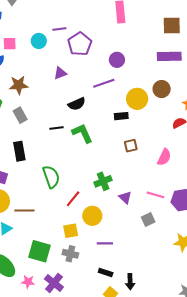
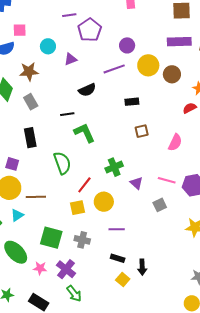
cyan circle: (39, 41) -> (48, 46), moved
yellow circle: (137, 99) -> (148, 65), moved
green L-shape: (82, 133) -> (85, 133), moved
yellow square: (71, 231) -> (78, 208), moved

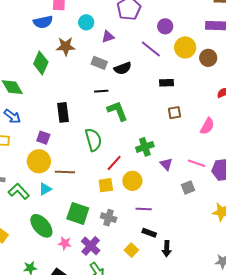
purple line: (114, 69) -> (151, 49), turned 55
gray rectangle: (31, 102) -> (99, 63), moved, turned -42
black rectangle: (118, 258) -> (149, 233), moved
yellow square: (123, 279) -> (131, 250), moved

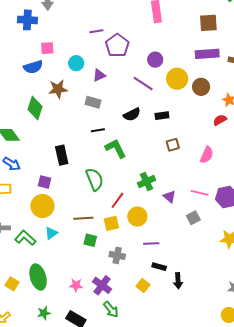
black semicircle: (123, 68) -> (132, 114), moved
brown line: (65, 172) -> (83, 218), moved
green square: (78, 213) -> (90, 240), moved, size x0.6
green ellipse: (41, 226) -> (38, 277), moved, turned 30

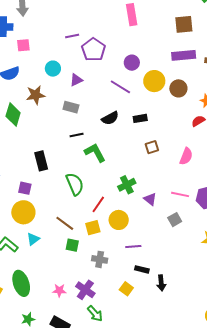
pink square: (47, 48) -> (23, 45), moved
brown line: (83, 218) -> (65, 223), turned 42

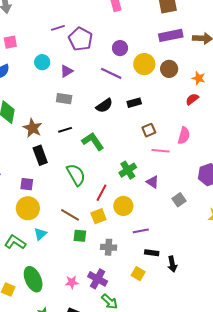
brown star: (36, 95) -> (33, 128), moved, turned -30
black line: (77, 135) -> (65, 130), moved
pink line: (180, 194) -> (161, 151), moved

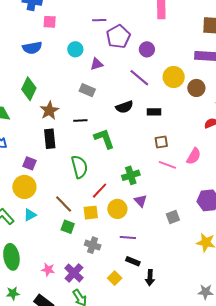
purple circle: (120, 48) -> (147, 49), moved
purple triangle: (153, 182) -> (141, 201), moved

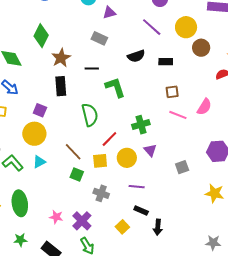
brown circle: (196, 88) -> (201, 48), moved

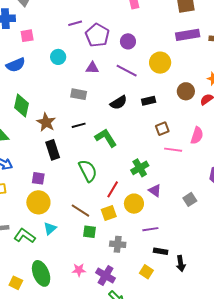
purple triangle: (109, 13) -> (92, 68), moved, turned 32
brown circle: (201, 48) -> (186, 91), moved
pink star: (56, 217) -> (79, 270), moved

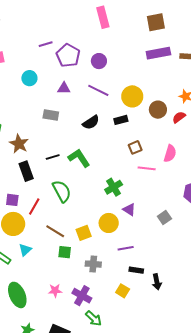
yellow circle: (160, 63) -> (132, 96), moved
black line: (79, 125) -> (53, 157), moved
red line: (113, 189) -> (34, 206), moved

